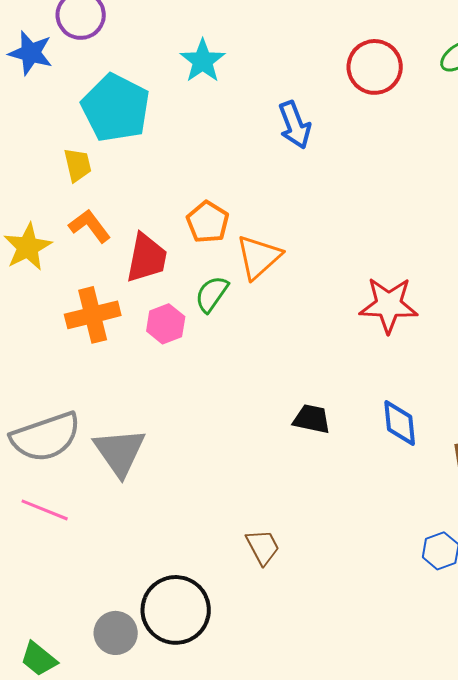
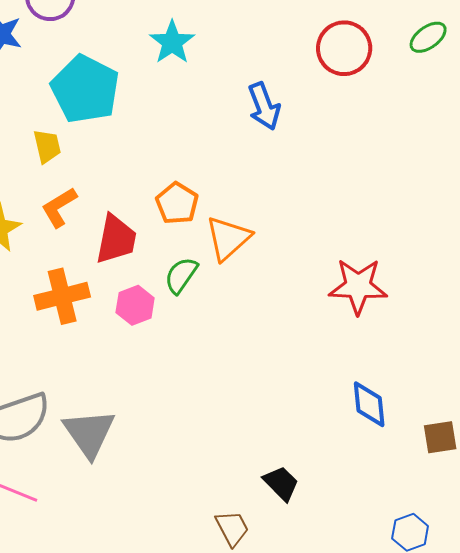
orange L-shape: (90, 226) -> (59, 207), turned -84
black trapezoid: (312, 419) -> (281, 483), moved, turned 33

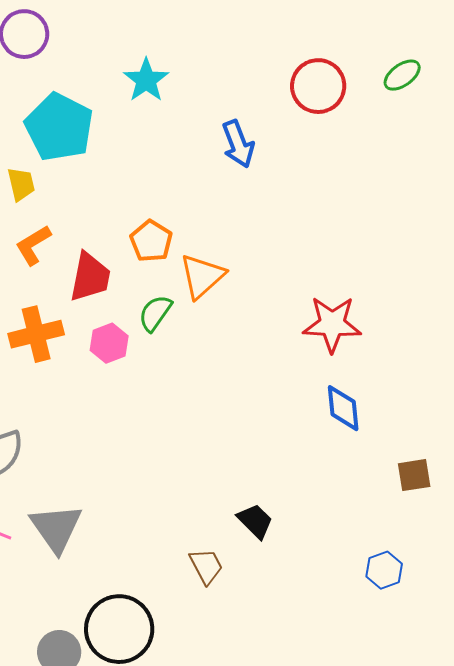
blue diamond: (369, 404) -> (343, 408), moved
gray triangle: (89, 433) -> (56, 528), moved

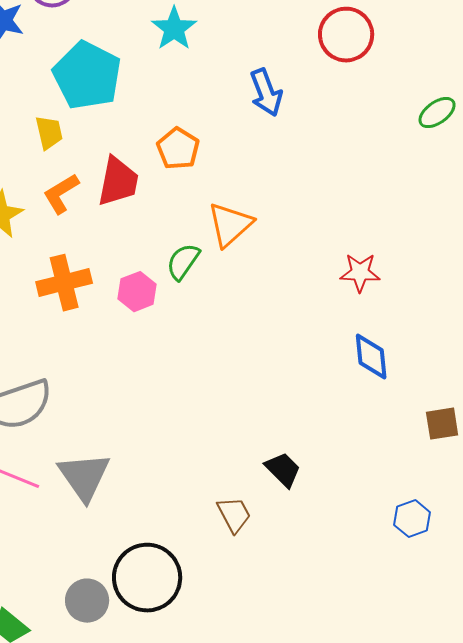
green ellipse: (402, 75) -> (437, 113), moved
orange pentagon: (151, 241) -> (178, 149), moved
red trapezoid: (90, 277) -> (118, 182), moved
red star: (332, 324) -> (360, 273), size x0.7

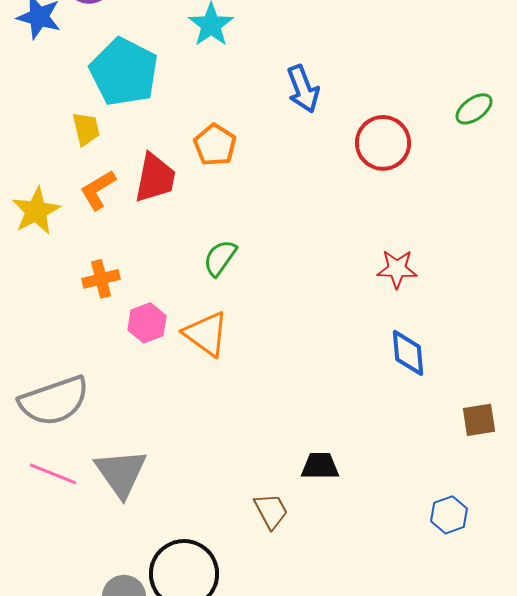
red circle: (346, 35) -> (383, 143), moved
orange triangle: (230, 225) -> (206, 334), moved, turned -42
orange cross: (64, 283) -> (101, 279), size x0.7
pink hexagon: (137, 292) -> (147, 323), moved
black trapezoid: (283, 470) -> (320, 466), turned -45

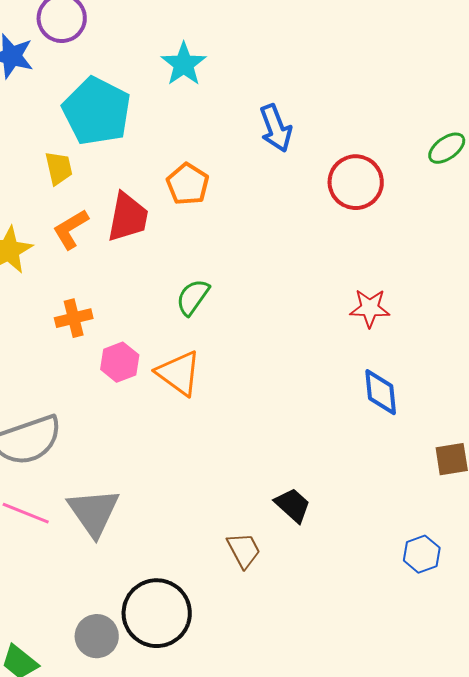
black trapezoid: (320, 466) -> (293, 505), turned 42

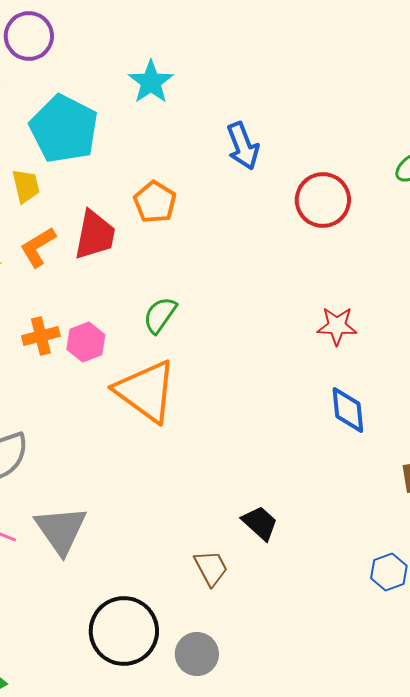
pink hexagon: (120, 362) -> (86, 342), moved
orange triangle: (179, 373) -> (146, 391), size x1.4
gray circle: (97, 636) -> (197, 654), moved

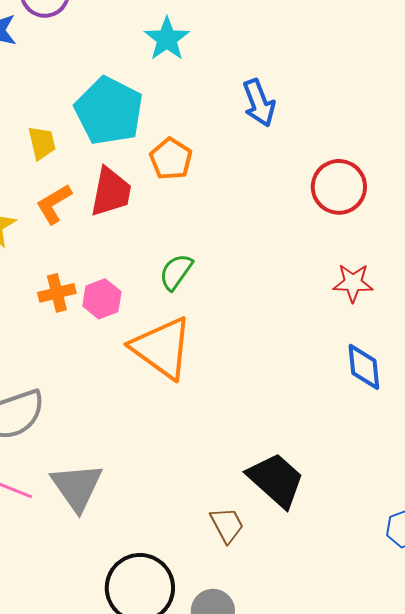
cyan pentagon: (64, 129) -> (109, 111), moved
red circle: (323, 200) -> (339, 187), moved
black trapezoid: (260, 523) -> (276, 480), size x1.6

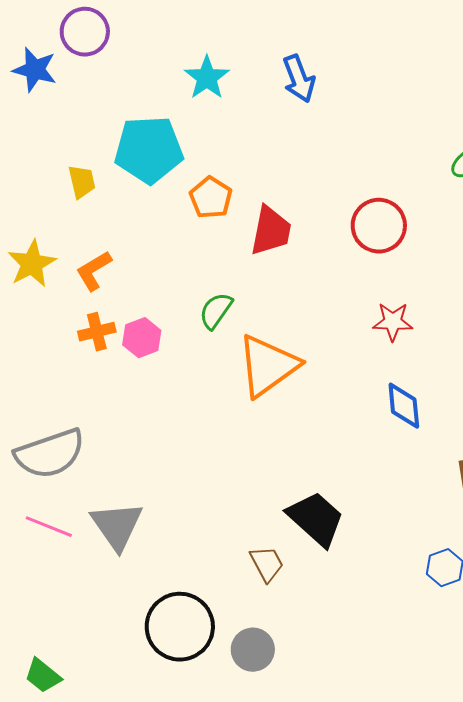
blue arrow: (259, 103) -> (299, 79), moved
cyan pentagon: (109, 111) -> (149, 150), turned -30
red trapezoid: (111, 192) -> (271, 231), moved
orange L-shape: (54, 204) -> (94, 271), moved
orange triangle: (162, 348) -> (268, 366), moved, turned 48

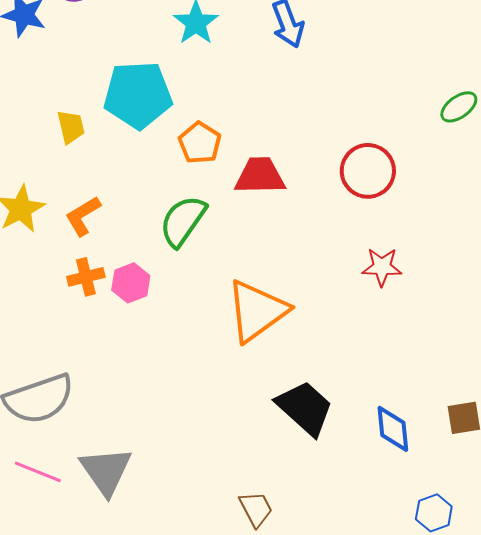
red trapezoid: (271, 231) -> (260, 176), turned -102
green semicircle: (216, 311) -> (183, 221), moved, size x1.4
blue diamond: (404, 406) -> (393, 429), moved
black trapezoid: (316, 519) -> (305, 408), moved

